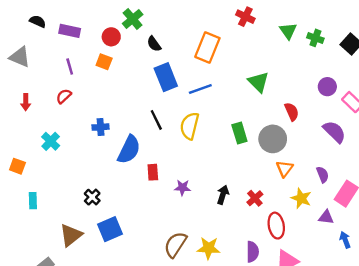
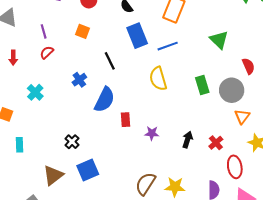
orange square: (104, 62) -> (82, 31), moved
purple line: (70, 66) -> (44, 31), moved
black line: (156, 120) -> (110, 61), moved
yellow semicircle: (190, 126) -> (158, 79), turned -30
blue cross: (101, 127) -> (79, 80), turned -32

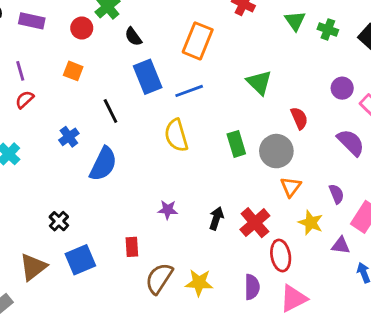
red rectangle: (126, 120) -> (132, 247), moved
red cross: (216, 143) -> (255, 223), size x1.5

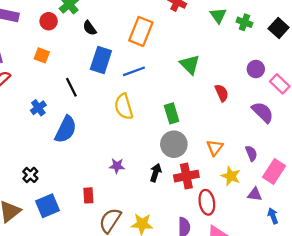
blue rectangle: (148, 77) -> (101, 60), turned 40
gray circle: (276, 151) -> (174, 144), moved
red cross: (255, 223) -> (186, 176), turned 30

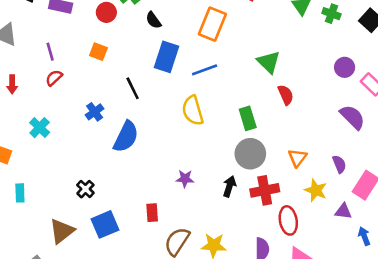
red semicircle: (222, 93) -> (286, 95), moved

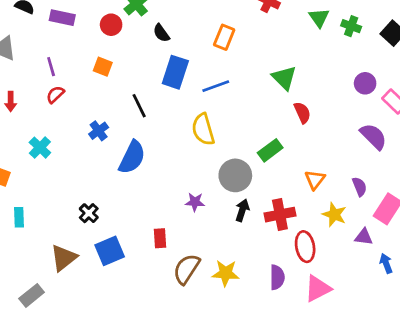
orange rectangle: (212, 24) -> (224, 37), size x0.7
green rectangle: (248, 118) -> (270, 150), moved, turned 70
gray circle: (250, 154) -> (235, 175), moved

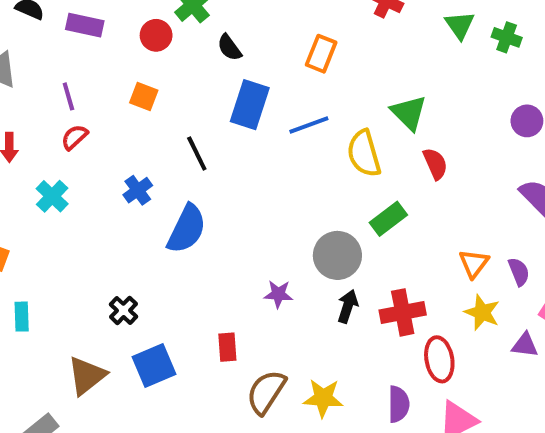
yellow semicircle: (203, 129) -> (364, 154), moved
cyan cross: (40, 148) -> (52, 196), moved
orange triangle: (315, 180) -> (474, 264), moved

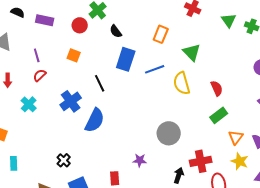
green triangle: (409, 113) -> (192, 52), moved
blue cross: (138, 190) -> (71, 101), size x1.5
green rectangle: (388, 219) -> (219, 115), moved
purple star: (278, 294) -> (140, 160), moved
black arrow: (348, 306) -> (179, 175), moved

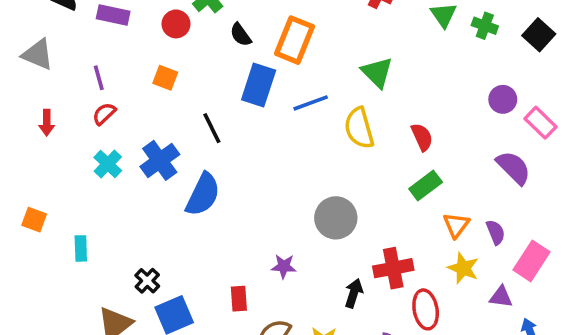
orange rectangle: (161, 34) -> (294, 40), moved, size x1.4
cyan cross: (29, 104) -> (108, 164), moved
black cross: (64, 160) -> (147, 281), moved
cyan rectangle: (14, 163) -> (81, 248), moved

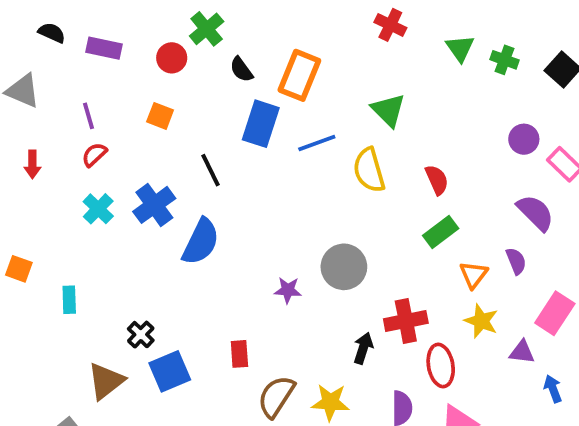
purple semicircle: (496, 232) -> (516, 261), moved
purple star: (284, 266) -> (288, 290), moved

